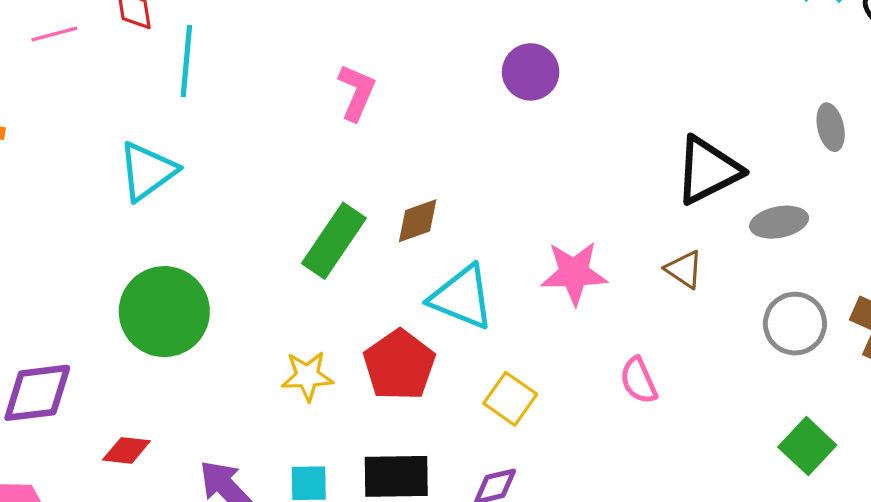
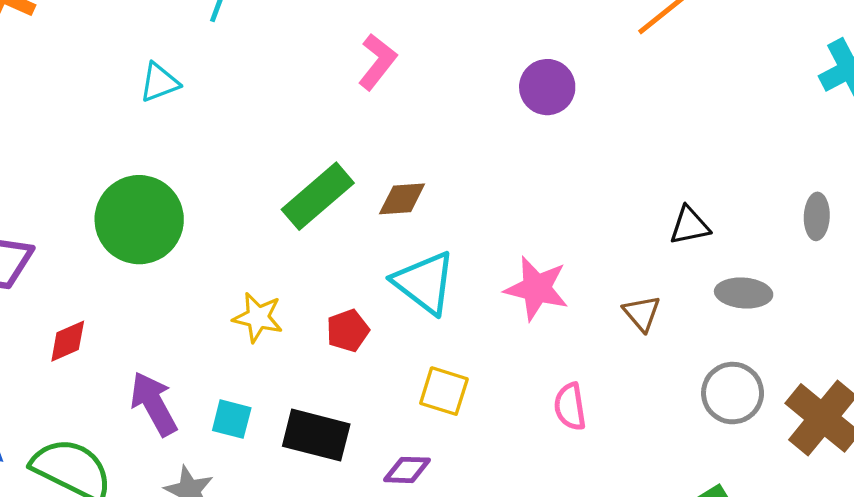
black triangle: (708, 170) -> (690, 226), size x0.6
cyan triangle: (147, 171) -> (159, 82), size x0.7
red pentagon: (399, 365) -> (348, 331), size x0.6
yellow square: (510, 399) -> (444, 391), turned -33
red diamond: (126, 450) -> (68, 341), turned -45

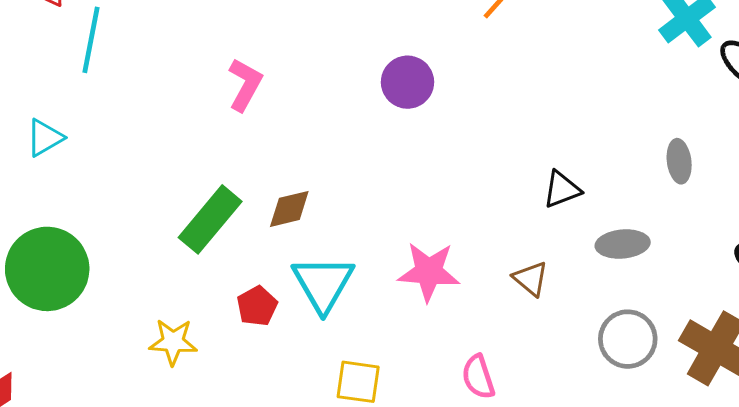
cyan triangle: (424, 283) -> (323, 284), turned 32
red pentagon: (348, 331) -> (257, 306), moved

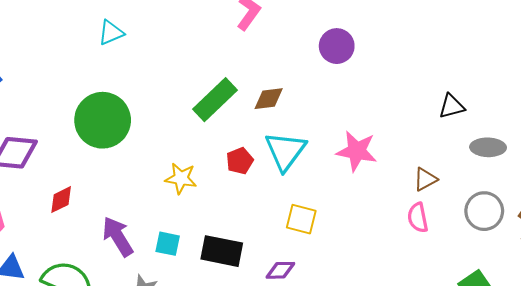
purple circle: (408, 82) -> (337, 46), moved
brown triangle: (531, 279) -> (425, 179), moved, turned 45
pink semicircle: (478, 377) -> (418, 218), moved

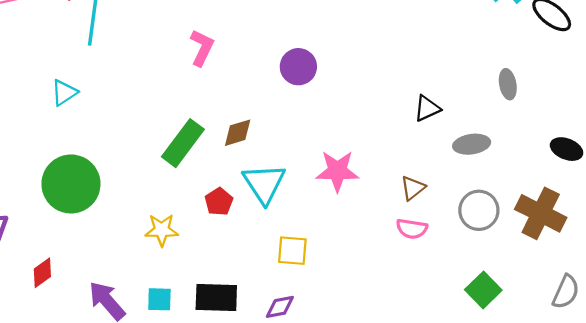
pink semicircle: (418, 218) -> (412, 229), turned -60

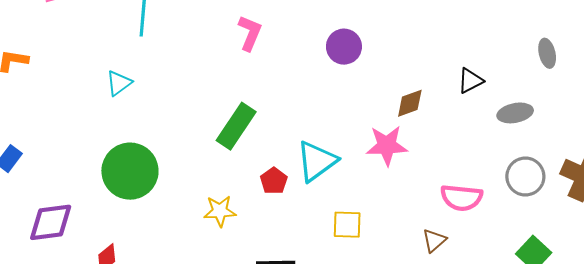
brown diamond: (238, 133) -> (410, 103), moved
cyan triangle: (264, 184) -> (317, 161), turned 30
brown triangle: (413, 188) -> (434, 240), moved
pink semicircle: (412, 229) -> (461, 198), size x1.4

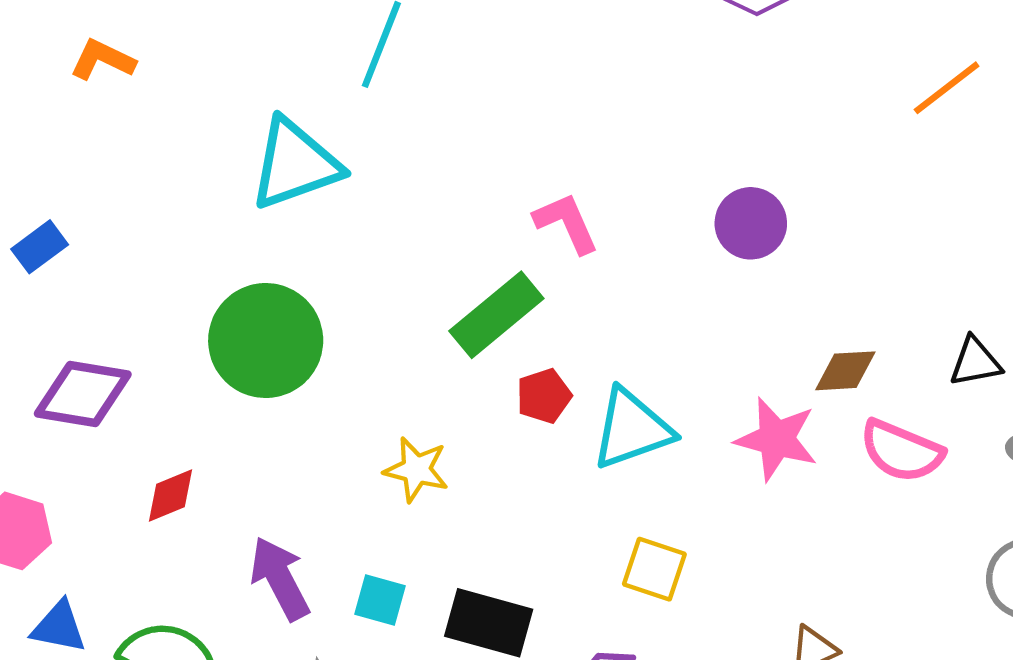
pink L-shape: (250, 33) -> (566, 223), moved, turned -63
cyan triangle: (119, 83) -> (295, 164), size x1.8
red pentagon: (274, 181) -> (544, 396), moved
pink semicircle: (461, 198) -> (901, 451), moved

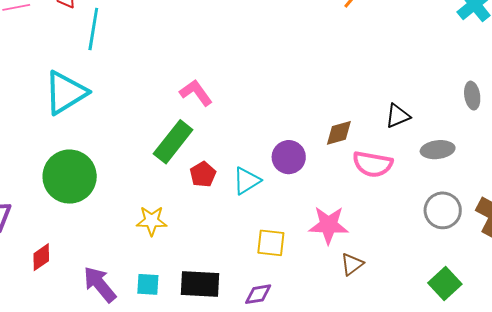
purple circle: (751, 223) -> (289, 157), moved
cyan triangle: (632, 429) -> (247, 181), size x0.7
pink star: (776, 439) -> (329, 225), moved

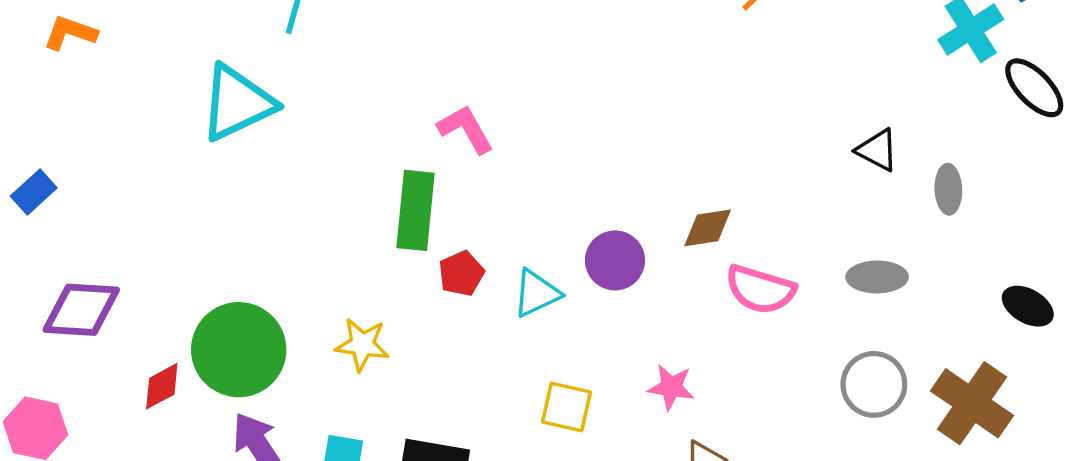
black triangle: (398, 116) -> (877, 150), moved, turned 44
green rectangle: (173, 142) -> (416, 210), turned -39
green circle: (70, 177) -> (239, 350), moved
pink star: (329, 225) -> (671, 387), size x0.7

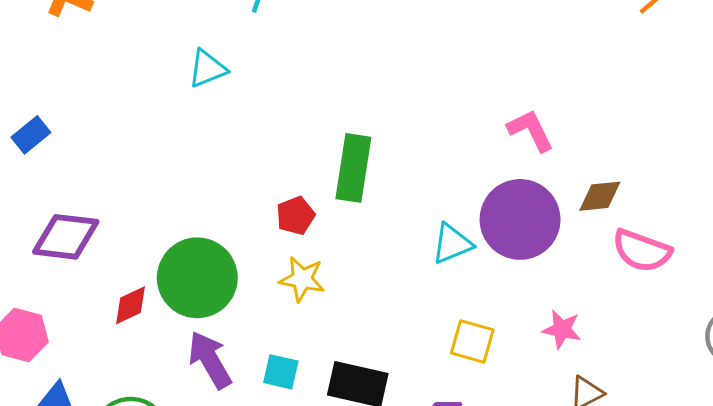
cyan triangle: (237, 103) -> (207, 69), size x0.6
pink L-shape: (466, 129) -> (531, 130), moved
purple circle: (615, 260) -> (520, 219), size x1.6
red pentagon: (461, 273) -> (295, 216), moved

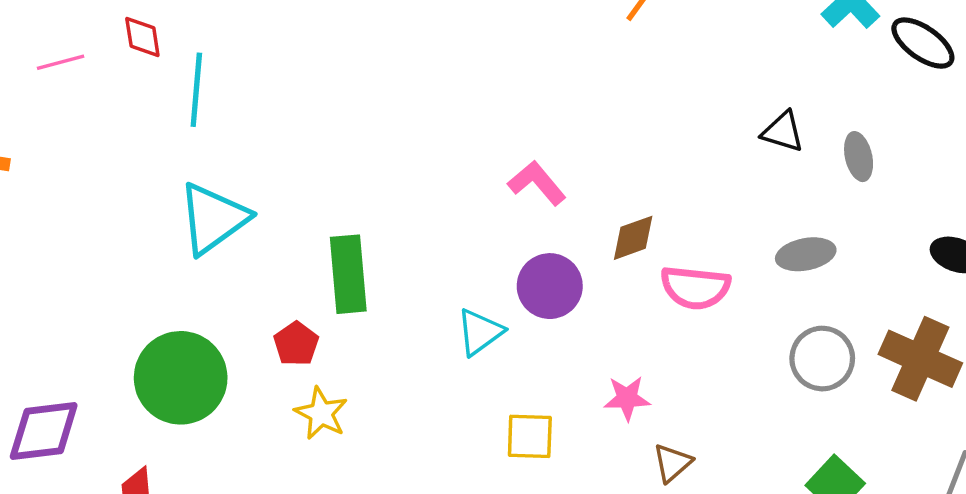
cyan triangle: (207, 69) -> (213, 218), moved, size x1.6
purple circle: (520, 219) -> (550, 286), size x0.7
green circle: (197, 278) -> (181, 378), moved
yellow star: (302, 279) -> (321, 413), turned 30

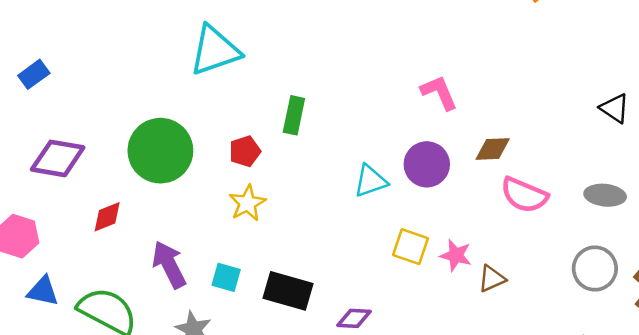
green rectangle: (348, 274) -> (294, 115), size x0.7
yellow square: (530, 436) -> (410, 247), moved
brown triangle: (672, 463) -> (492, 279), moved

